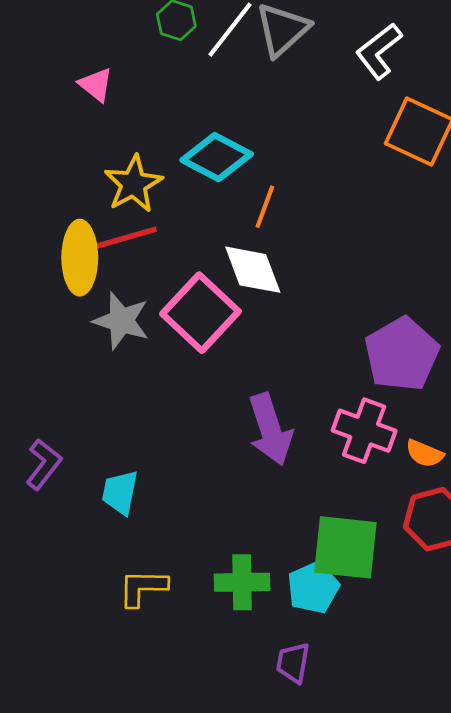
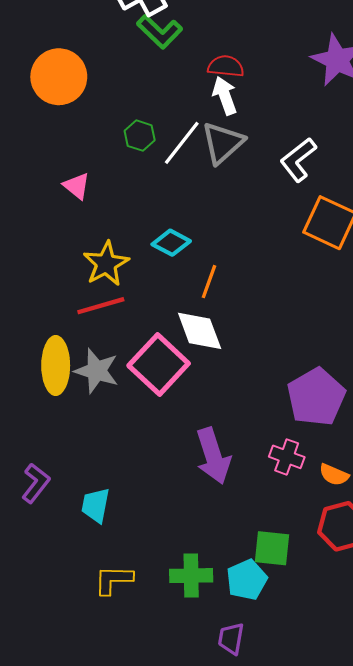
cyan diamond: (217, 157) -> (171, 243), size x0.7
yellow ellipse: (80, 258) -> (56, 366), moved
pink cross: (364, 431) -> (287, 457), size x0.7
green square: (345, 547) -> (272, 548), size x0.7

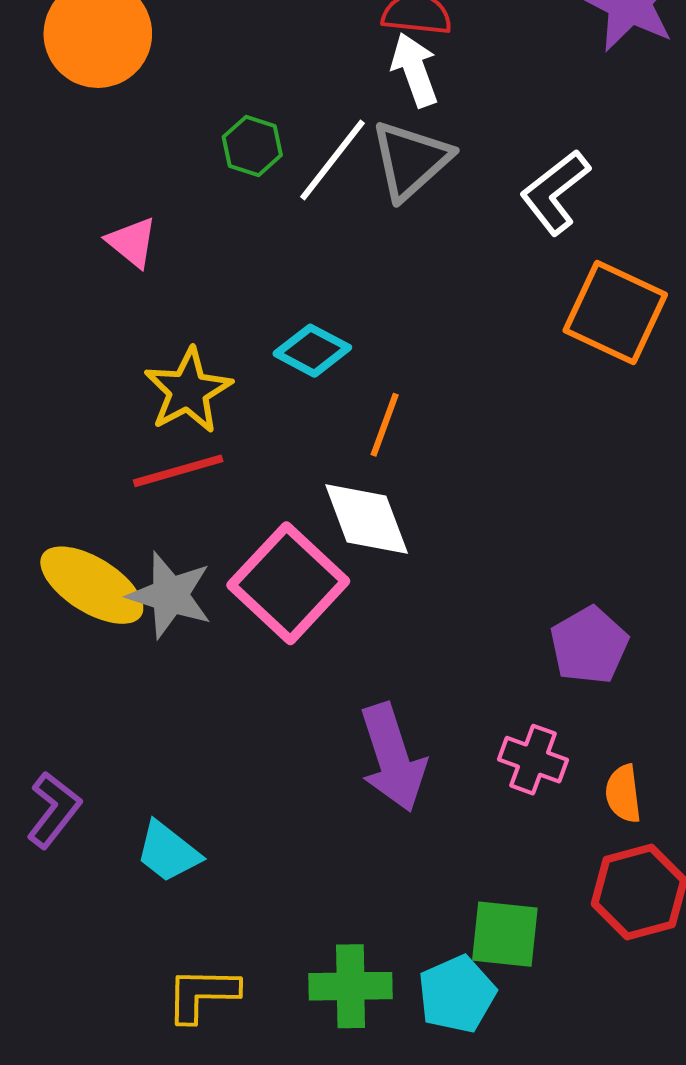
yellow ellipse: (56, 366) -> (92, 585), turned -58
purple pentagon: (316, 397) -> (589, 645), size x0.7
orange semicircle: (334, 475) -> (623, 794), turned 60
cyan trapezoid: (96, 505) -> (168, 852), turned -63

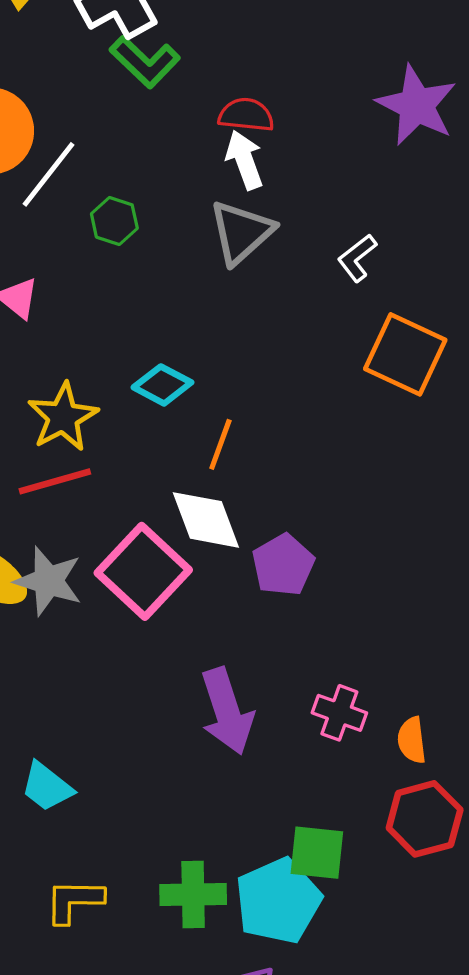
white line: (332, 160) -> (48, 174), moved
white L-shape: (555, 192) -> (357, 258), size x0.7
purple pentagon: (589, 645) -> (283, 565), moved
cyan pentagon: (457, 994) -> (278, 901), size x1.4

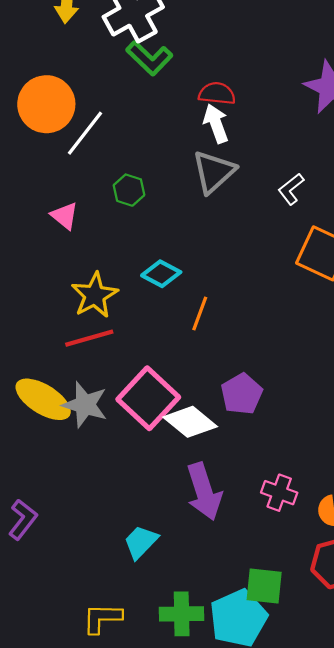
green hexagon: (114, 221) -> (129, 190), moved
white diamond: (206, 520) -> (190, 422), moved, turned -30
cyan trapezoid: (47, 787) -> (141, 542), moved, turned 96

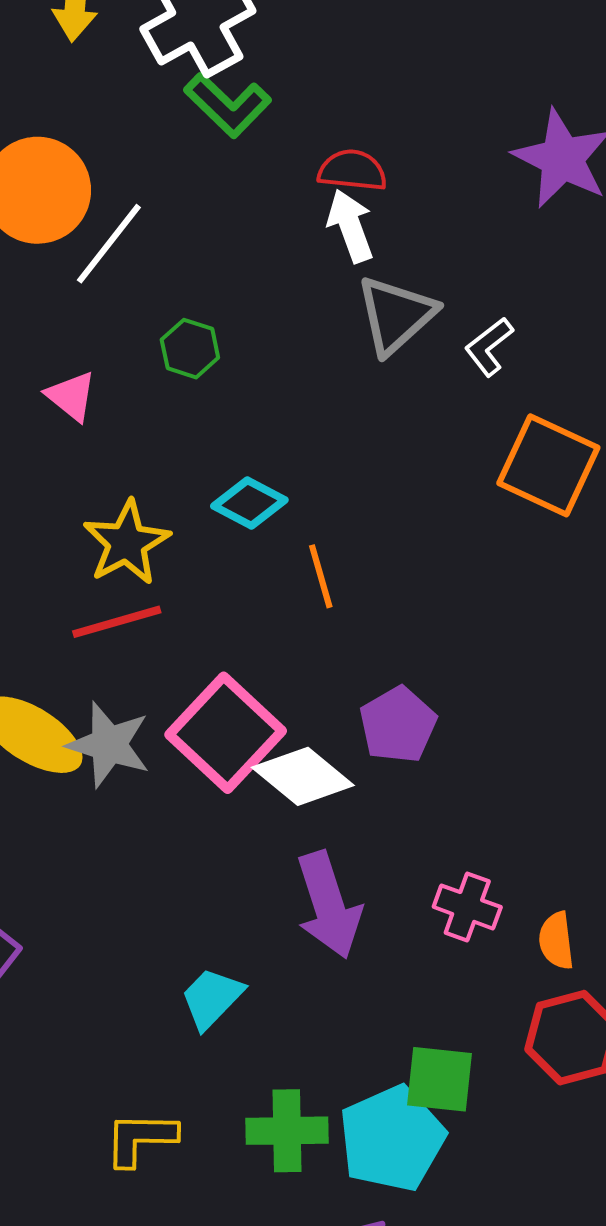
gray triangle: (214, 172) -> (396, 315), moved
orange line: (200, 313) -> (321, 576), turned -36

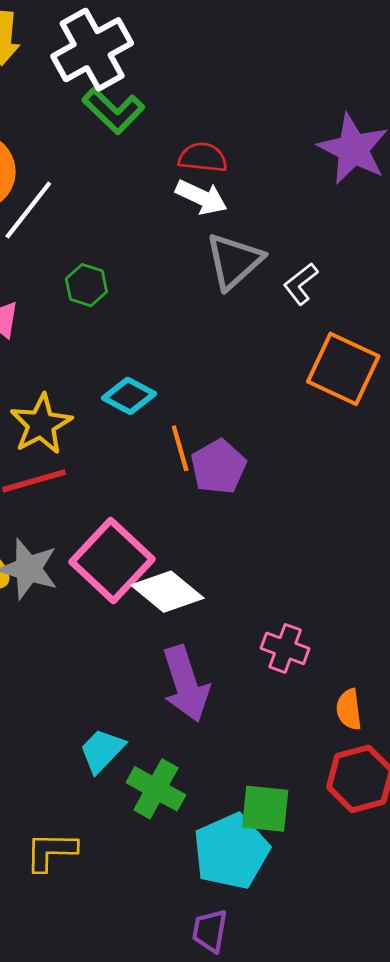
white arrow: (350, 226) -> (201, 197), turned 135
purple pentagon: (398, 725) -> (218, 467), moved
pink cross: (467, 907) -> (285, 648), moved
green cross: (287, 1131) -> (156, 789), moved, turned 30

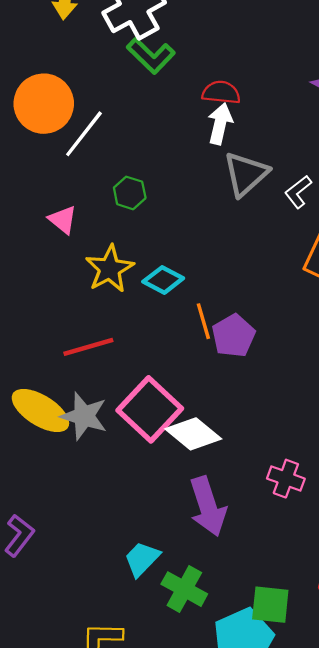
white arrow: (201, 197) -> (220, 124), turned -102
yellow star: (41, 424) -> (110, 269), moved

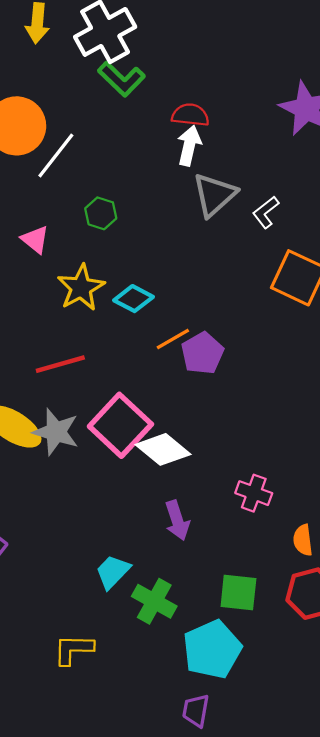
orange line: (203, 321) -> (173, 339), turned 76
purple arrow: (208, 506) -> (177, 520), size x0.7
green square: (270, 605) -> (238, 593), moved

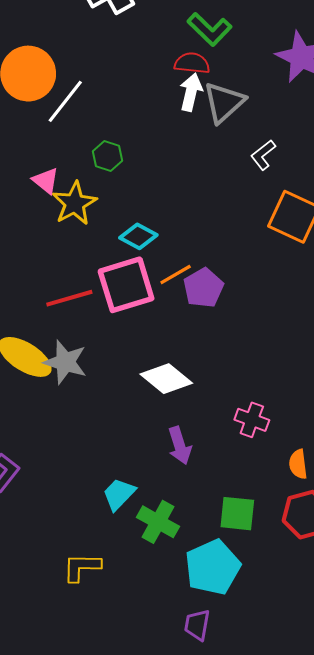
green L-shape: (121, 79) -> (210, 29), moved
gray triangle: (214, 195) -> (224, 102), moved
yellow star: (81, 288) -> (75, 203), moved
pink square: (120, 425) -> (126, 285), moved, turned 30

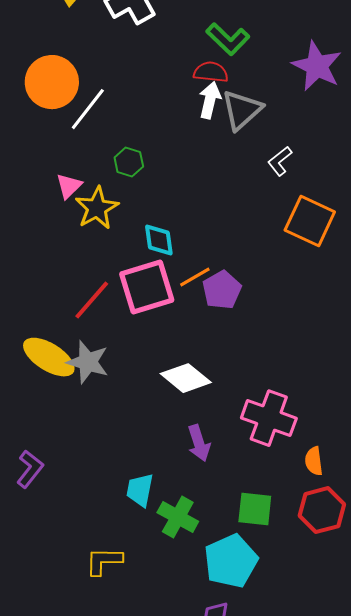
pink triangle: (46, 181) -> (69, 186), turned 36
cyan diamond: (138, 236) -> (159, 240), turned 54
red line: (69, 298) -> (92, 300), turned -33
pink cross: (252, 420) -> (269, 418), size x1.6
cyan trapezoid: (119, 494) -> (140, 490), turned -33

